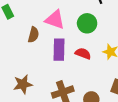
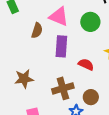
red semicircle: (83, 54) -> (86, 64), moved

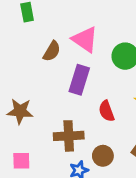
red semicircle: (86, 64) -> (106, 111), turned -147

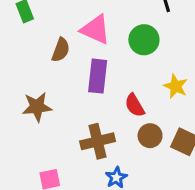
brown star: (20, 111) -> (37, 107), moved
brown circle: (103, 156) -> (150, 136), moved

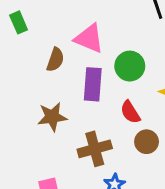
green circle: (144, 40) -> (130, 66), moved
brown star: (37, 107) -> (52, 117), moved

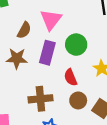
pink triangle: (89, 38) -> (51, 20), turned 35
brown star: (52, 117) -> (17, 58), moved

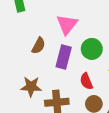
brown semicircle: (24, 30) -> (38, 46), moved
brown star: (17, 58) -> (31, 87), moved

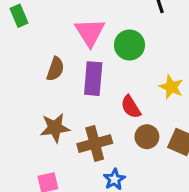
green circle: (92, 49) -> (129, 45), moved

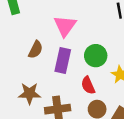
green circle: (129, 45) -> (96, 56), moved

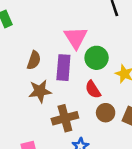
pink triangle: (65, 26) -> (76, 38), moved
brown star: (29, 93) -> (40, 91), moved

